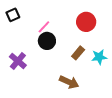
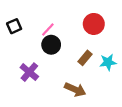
black square: (13, 15) -> (14, 26), moved
purple cross: (18, 61) -> (29, 72), moved

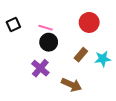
pink line: (48, 29) -> (46, 28), turned 64
purple cross: (29, 72) -> (40, 68), moved

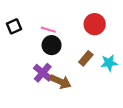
brown arrow: (71, 85) -> (60, 82), moved

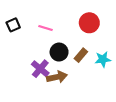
black circle: (52, 45) -> (59, 52), moved
brown arrow: (60, 82) -> (57, 77), turned -36

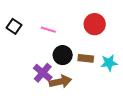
black square: (13, 25) -> (14, 26), turned -32
brown rectangle: (81, 55) -> (86, 58), turned 56

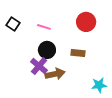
black circle: (63, 55) -> (47, 50), moved
cyan star: (109, 63) -> (99, 85), moved

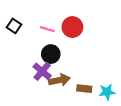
red circle: (86, 22) -> (72, 27), moved
brown rectangle: (78, 53) -> (84, 89), moved

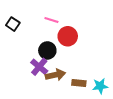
red circle: (72, 27) -> (68, 36), moved
pink line: (48, 29) -> (51, 20), moved

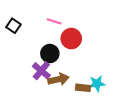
cyan star: (100, 86) -> (97, 84), moved

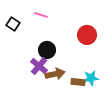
pink line: (54, 21) -> (41, 15), moved
red circle: (71, 39) -> (87, 35), moved

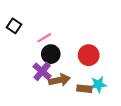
pink line: (41, 15) -> (44, 38), moved, turned -48
red circle: (87, 35) -> (89, 55), moved

